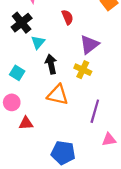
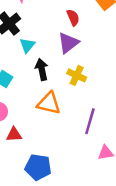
red semicircle: (67, 17) -> (73, 18), moved
purple triangle: (89, 44) -> (68, 43), moved
blue pentagon: (63, 153) -> (38, 167), moved

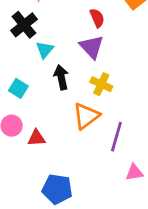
purple triangle: (68, 43) -> (92, 47), turned -35
orange triangle: (49, 103) -> (86, 116), moved, turned -50
red triangle: (14, 135) -> (36, 138), moved

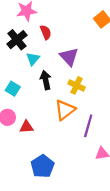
red semicircle: (97, 18) -> (46, 32), moved
blue pentagon: (57, 189) -> (43, 166), turned 30

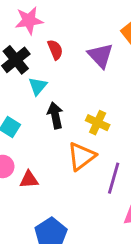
purple triangle: (69, 57) -> (100, 55), moved

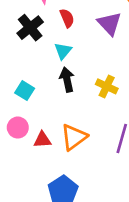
cyan triangle: (38, 86) -> (63, 51), moved
orange triangle: (82, 156) -> (74, 137), moved

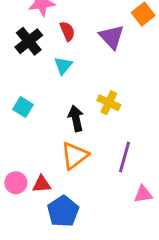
black arrow: (67, 80) -> (76, 118), moved
pink circle: (18, 128) -> (16, 183), moved
red triangle: (42, 140) -> (42, 184), moved

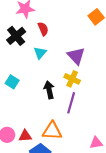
purple triangle: (112, 37) -> (76, 56), moved
orange triangle: (74, 156) -> (52, 131), moved, turned 40
purple line: (124, 157) -> (71, 103), moved

